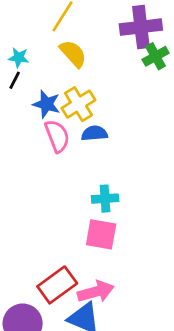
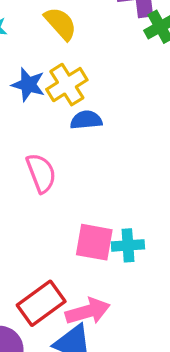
pink semicircle: (57, 136) -> (41, 173), moved
cyan cross: (105, 199) -> (128, 245), moved

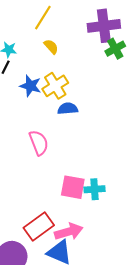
yellow semicircle: (60, 24) -> (51, 47), size x0.7

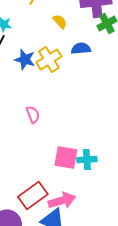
yellow semicircle: (51, 47) -> (60, 22), moved
blue semicircle: (68, 109) -> (81, 49), moved
pink semicircle: (39, 143) -> (33, 115), size x0.7

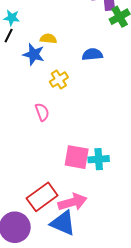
yellow semicircle: (60, 22) -> (48, 39), moved, turned -42
blue semicircle: (81, 49) -> (92, 54), moved
yellow cross: (49, 60) -> (59, 80), moved, size x0.7

